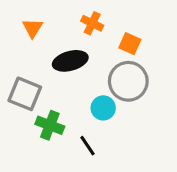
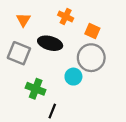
black ellipse: (70, 61) -> (50, 43), turned 30
gray square: (25, 94) -> (19, 53), moved
black line: (87, 146) -> (52, 111), moved, turned 56

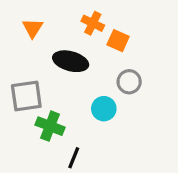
orange square: (92, 31) -> (118, 41), moved
gray square: (19, 53) -> (26, 96), moved, turned -30
gray circle: (91, 58) -> (129, 82), size x0.6

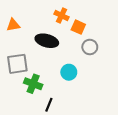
orange triangle: (33, 28) -> (13, 25), moved, turned 48
gray circle: (129, 82) -> (90, 47), moved

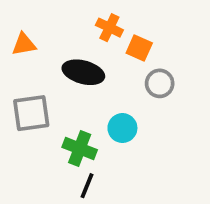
green cross: (33, 84) -> (80, 148), moved

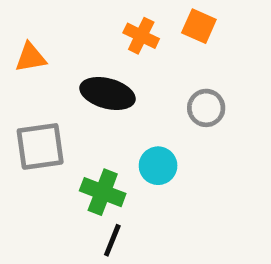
orange square: (139, 48) -> (199, 26), moved

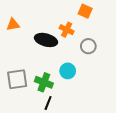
orange cross: (141, 36) -> (67, 30), moved
gray square: (40, 146) -> (17, 79), moved

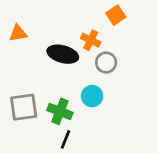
orange square: (85, 11) -> (116, 15), turned 32
gray circle: (88, 46) -> (106, 63), moved

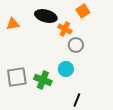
black ellipse: (63, 54) -> (46, 16), moved
black line: (66, 139) -> (77, 100), moved

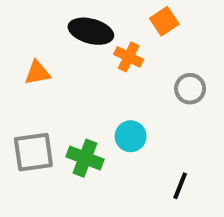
orange triangle: (13, 24) -> (37, 73), moved
gray circle: (76, 45) -> (190, 89), moved
black line: (77, 100) -> (180, 186), moved

